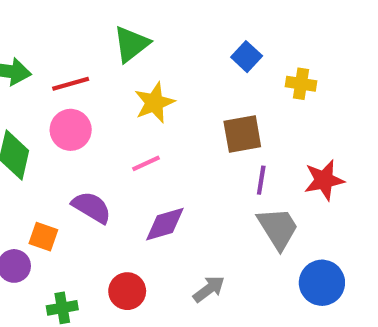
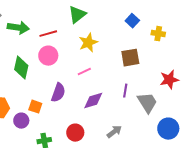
purple line: (261, 180) -> (125, 91), moved
purple semicircle: (92, 207) -> (58, 93), turned 78

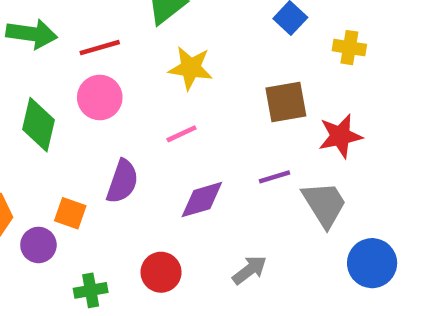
yellow star: (88, 43) -> (191, 68), turned 30
red star: (169, 80) -> (340, 136), moved
purple line: (125, 91) -> (274, 177), turned 64

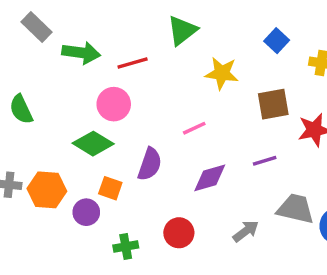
yellow star: (191, 68) -> (222, 73), moved
pink circle: (100, 97) -> (114, 104), moved
green diamond: (38, 125) -> (93, 144), moved, turned -72
gray trapezoid: (324, 204) -> (296, 209), moved, turned -45

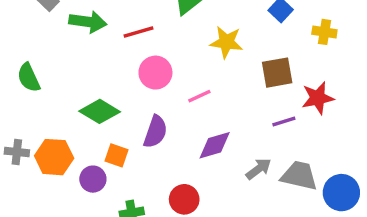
pink circle: (114, 104) -> (155, 73), moved
purple line: (265, 161) -> (284, 122), moved
gray arrow: (246, 231) -> (259, 169), moved

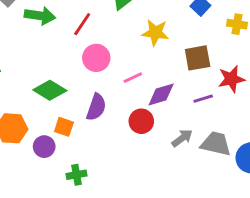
red line: (139, 32) -> (82, 24), turned -40
purple diamond: (215, 145) -> (161, 94), moved
red circle: (184, 199) -> (141, 121), moved

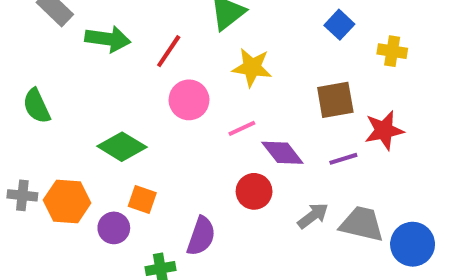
yellow star: (155, 33) -> (252, 67), moved
purple diamond: (161, 94) -> (282, 153), turned 68
purple semicircle: (96, 107) -> (201, 236), moved

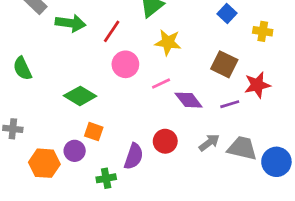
brown square: (335, 100) -> (224, 64), turned 36
red circle: (254, 191) -> (165, 141), moved
orange hexagon: (67, 202) -> (44, 163), moved

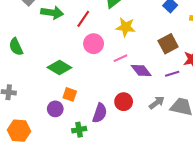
brown square: (224, 64) -> (168, 44), turned 36
orange hexagon: (44, 163) -> (19, 131), moved

